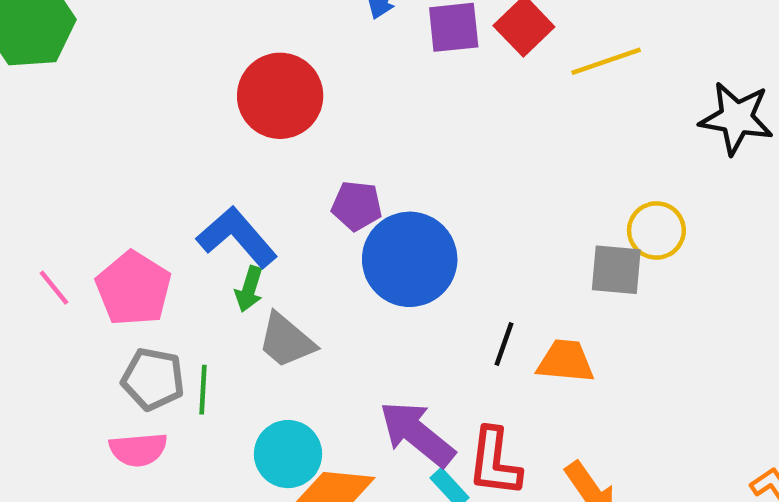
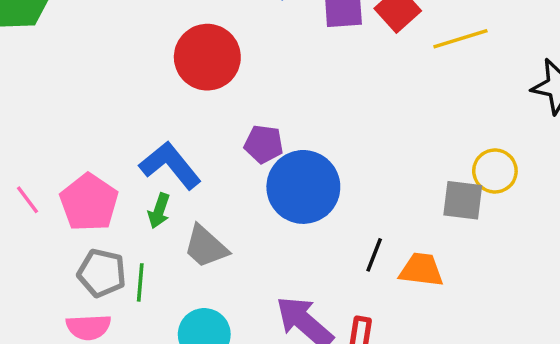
green arrow: (249, 289) -> (159, 211), moved

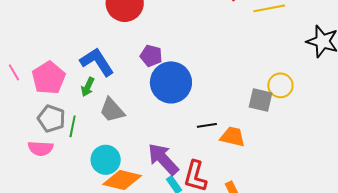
black line: (374, 255) -> (207, 125), turned 54

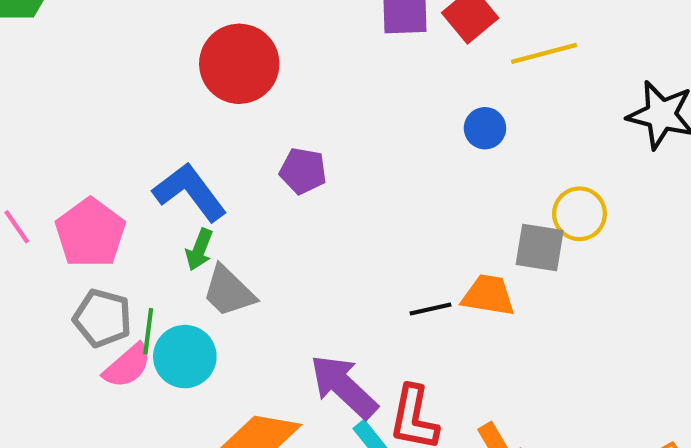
blue circle: (171, 82) -> (485, 128), moved, size x0.5
green arrow: (88, 87) -> (199, 250), moved
orange trapezoid: (233, 137) -> (488, 295), moved
pink semicircle: (41, 148) -> (127, 366), moved, turned -40
cyan circle: (106, 160) -> (185, 357), moved

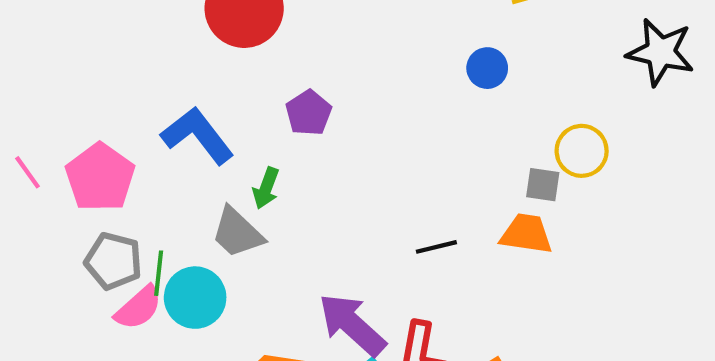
purple pentagon: (303, 171) -> (309, 113), turned 30
gray square: (540, 247) -> (543, 185), size x0.7
green arrow: (199, 250) -> (266, 188), moved
orange trapezoid: (488, 295) -> (526, 234), moved

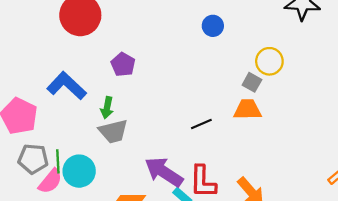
gray square: (543, 185) -> (252, 82), turned 30
gray trapezoid: (237, 233) -> (113, 131), moved, turned -48

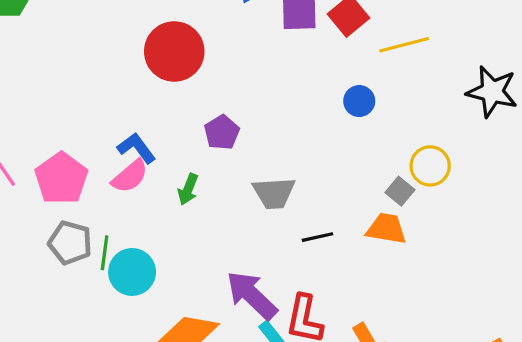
blue L-shape: (67, 86) -> (136, 148), size x0.7
gray trapezoid: (113, 131) -> (274, 193), moved
pink semicircle: (50, 181) -> (130, 176), moved

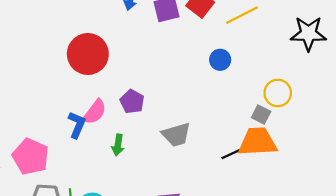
blue L-shape: (136, 148) -> (77, 125), turned 72
pink semicircle: (130, 176) -> (95, 112), moved
orange trapezoid: (386, 229) -> (258, 142), size x1.4
black line: (317, 237) -> (232, 154), moved

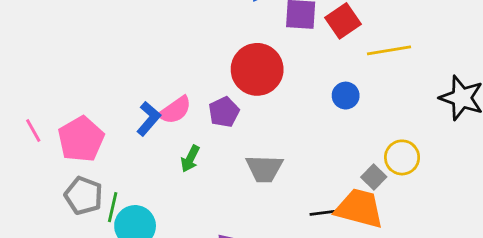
red circle: (88, 54) -> (257, 69), moved

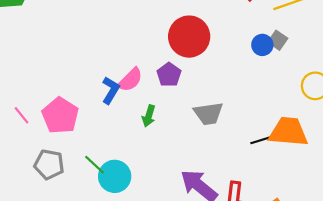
gray square: (374, 177) -> (278, 40), moved
gray pentagon: (84, 196) -> (49, 164), moved
green line: (113, 207) -> (94, 165), turned -50

